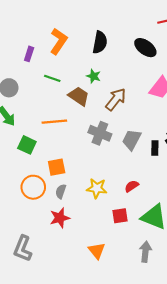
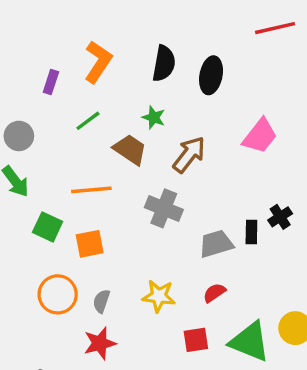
black ellipse: (145, 48) -> (211, 75), moved, turned 65
green line: (52, 78) -> (88, 121), turned -56
gray trapezoid: (132, 140) -> (216, 244), moved, turned 45
orange square: (57, 167) -> (90, 244), moved

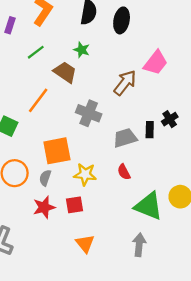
brown arrow: (189, 154) -> (125, 83), moved
orange line: (91, 190) -> (38, 100), turned -48
orange square: (90, 244) -> (57, 151), moved, size x1.4
red semicircle: (214, 293) -> (124, 172), turned -84
red square: (196, 340) -> (75, 205), moved

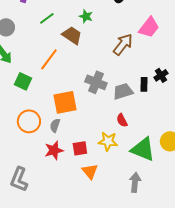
gray cross: (89, 113) -> (96, 82), moved
yellow star: (85, 174) -> (108, 141), moved
orange triangle: (85, 244) -> (90, 171), moved

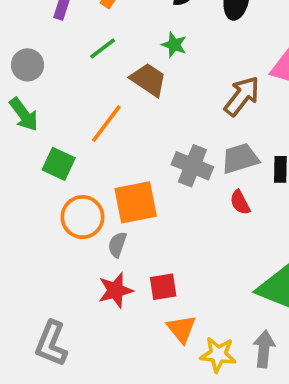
gray trapezoid: (123, 91) -> (240, 158), moved
red semicircle: (122, 120) -> (240, 202), moved
orange circle: (29, 121) -> (82, 217), moved
yellow star: (108, 141) -> (218, 355), moved

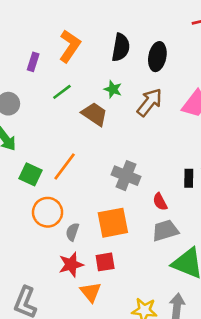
brown arrow: (242, 96) -> (150, 102), moved
orange line: (106, 124) -> (65, 166), moved
gray trapezoid: (240, 158) -> (165, 231), moved
orange square: (136, 202) -> (113, 223), moved
orange triangle: (181, 329) -> (91, 292), moved

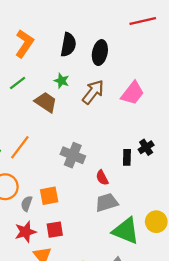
orange square: (113, 223) -> (49, 196), moved, size x0.7

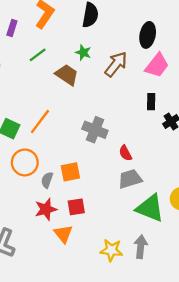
black ellipse: (100, 53) -> (148, 35), moved
black rectangle: (127, 157) -> (151, 102), moved

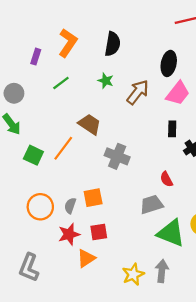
brown trapezoid: (67, 75) -> (90, 124), moved
red semicircle: (125, 153) -> (166, 179), moved
orange circle: (25, 162) -> (40, 207), moved
orange triangle: (63, 234) -> (86, 258), turned 36
yellow star: (111, 250) -> (133, 274), turned -30

